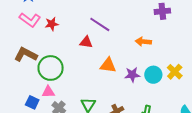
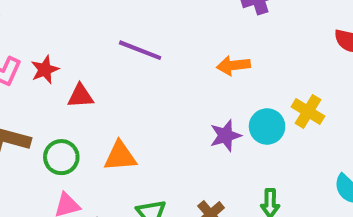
red triangle: (86, 42) -> (80, 96), moved
orange triangle: (108, 65) -> (120, 156), moved
green circle: (51, 68) -> (61, 157), size x0.7

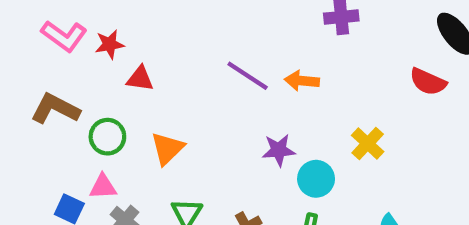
purple line: (140, 50) -> (248, 76), moved
cyan circle: (267, 126) -> (316, 179), moved
orange triangle: (120, 156) -> (167, 148), turned -51

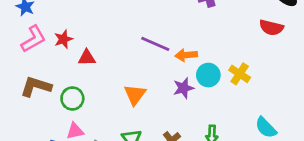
pink L-shape: (64, 36) -> (33, 39), turned -56
orange arrow: (302, 81) -> (186, 55), moved
orange triangle: (167, 148) -> (135, 95), moved
cyan circle: (316, 179) -> (208, 75), moved

